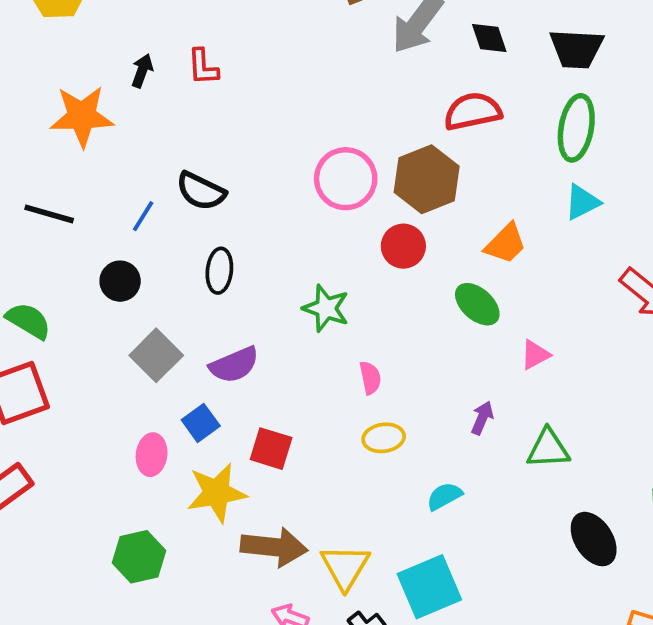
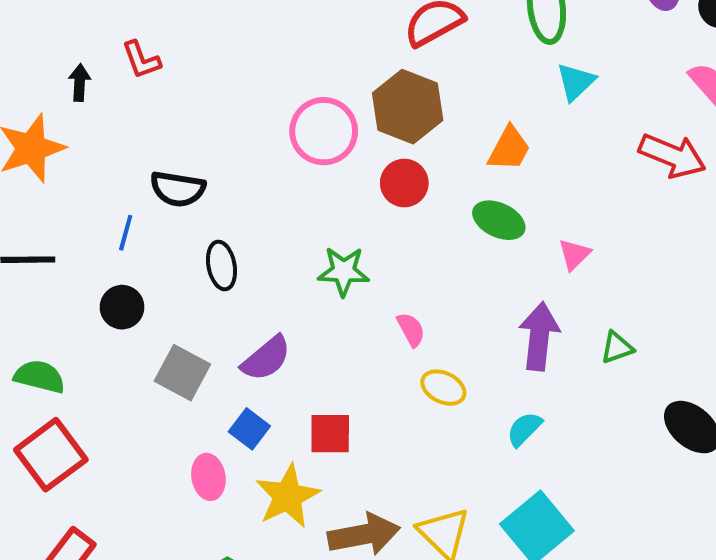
purple arrow: (482, 418) -> (539, 336), size x1.8
yellow ellipse: (384, 438) -> (443, 388), turned 51
green triangle: (548, 449) -> (617, 348), size x0.7

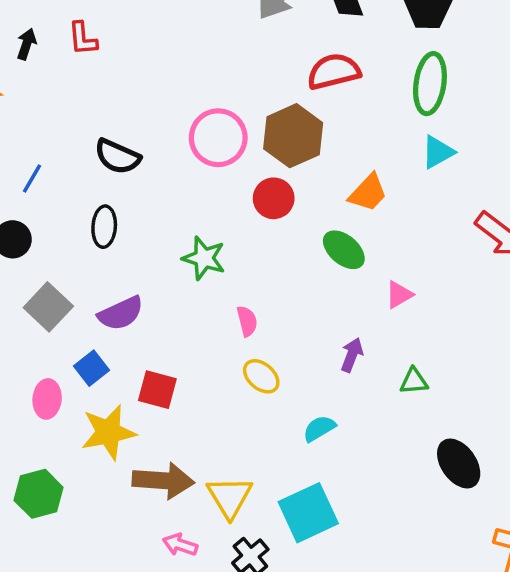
black semicircle: (178, 189) -> (117, 157), moved
purple arrow: (539, 336) -> (352, 355), size x0.6

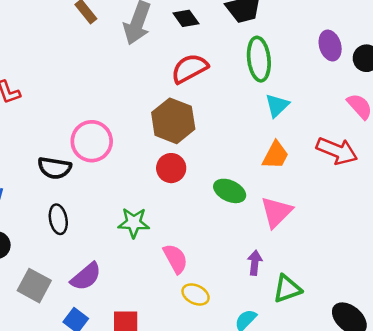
pink circle: (218, 138) -> (92, 141), moved
orange trapezoid: (368, 193) -> (275, 155), moved
pink triangle: (399, 295) -> (276, 212), size x1.6
pink semicircle: (247, 321) -> (175, 259), size x1.4
green triangle: (414, 381) -> (287, 289), moved, size x1.4

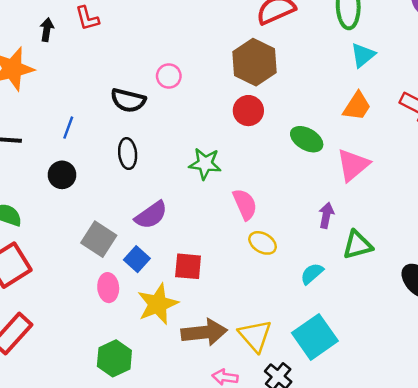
pink circle: (92, 141) -> (169, 76), size x0.6
gray square: (34, 286) -> (99, 239), moved

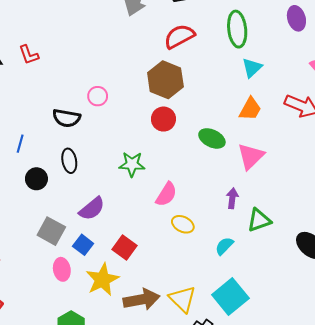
black circle: (62, 175) -> (36, 179), moved
pink semicircle: (245, 204) -> (166, 194), turned 60
red square: (188, 266) -> (125, 248), turned 35

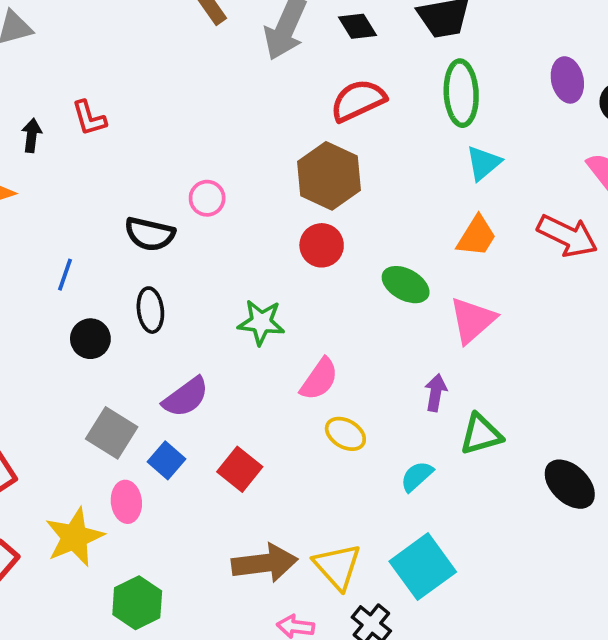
yellow star: (102, 280) -> (74, 537), moved

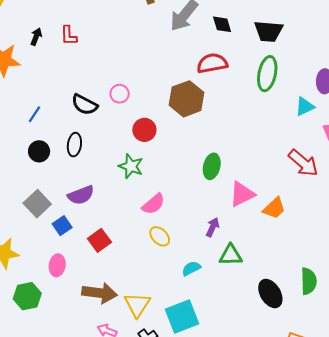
cyan triangle: (483, 163) -> (305, 107), moved
orange trapezoid: (476, 236) -> (274, 208), moved
red circle: (322, 245) -> (144, 130), moved
green ellipse: (406, 285) -> (212, 166), turned 60
pink ellipse: (126, 502) -> (57, 265), moved

